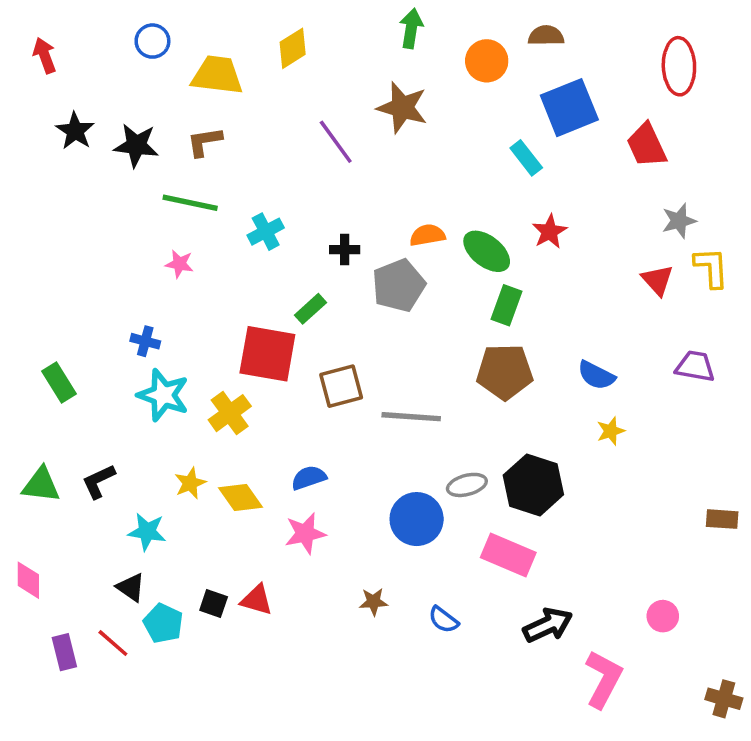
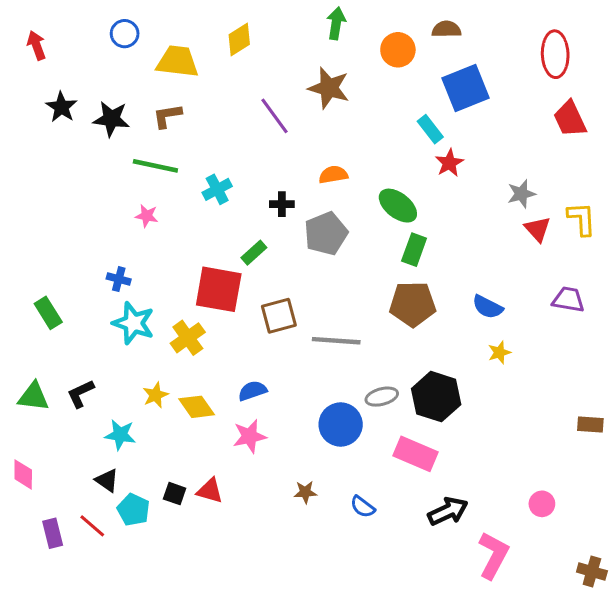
red trapezoid: (647, 145) -> (570, 119), moved
gray star: (679, 221) -> (521, 194), moved
red star: (550, 232) -> (449, 163), moved
orange semicircle: (427, 235) -> (333, 175), moved

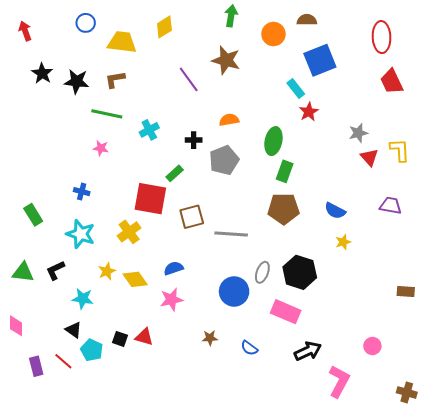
green ellipse: (398, 206) -> (273, 141), turned 64
cyan star: (133, 323) -> (81, 234), moved
gray ellipse: (382, 397) -> (262, 272), turned -55

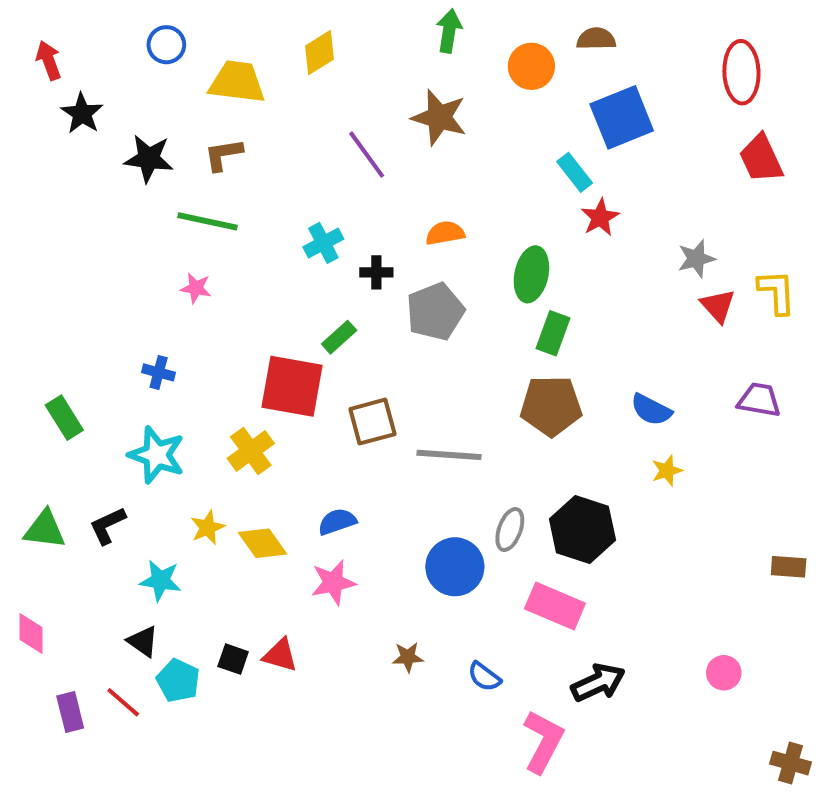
black star: (42, 73) -> (82, 113), moved
cyan cross: (149, 130) -> (323, 243), moved
pink L-shape: (339, 381) -> (543, 741), moved

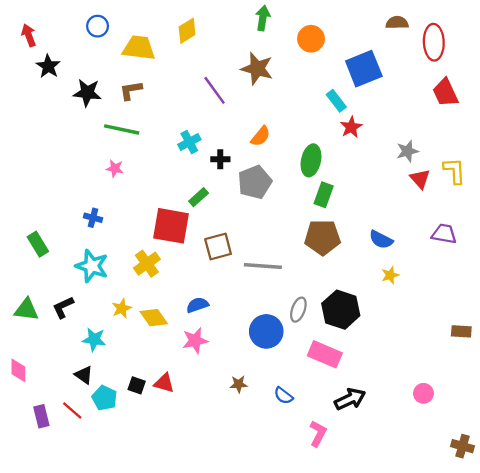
brown semicircle: (596, 39) -> (397, 23), moved
orange semicircle: (445, 233) -> (261, 136), turned 140
pink L-shape: (543, 741) -> (318, 434), size x0.7

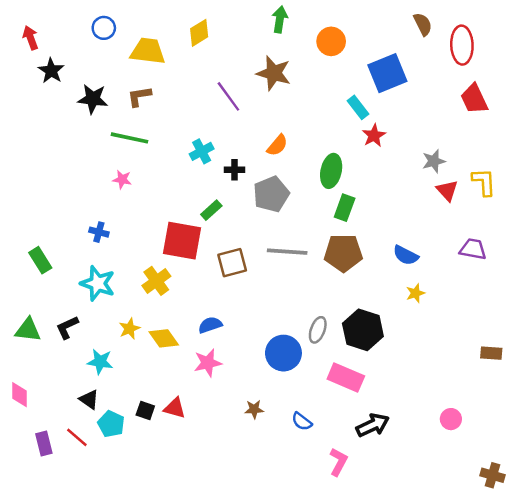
brown semicircle: (397, 23) -> (423, 24), turned 65
gray line: (263, 266) -> (287, 252), moved

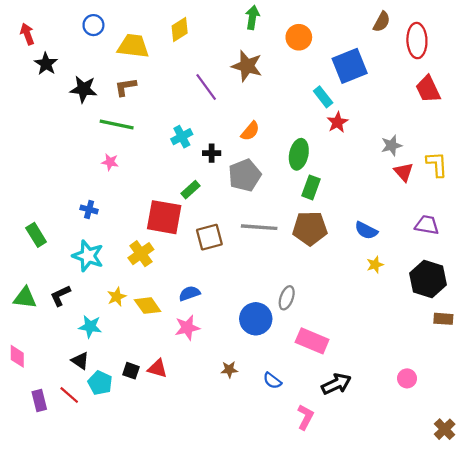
brown semicircle: (423, 24) -> (382, 22), turned 55
black hexagon: (363, 330) -> (428, 279), moved
brown cross: (492, 475) -> (445, 429), turned 30

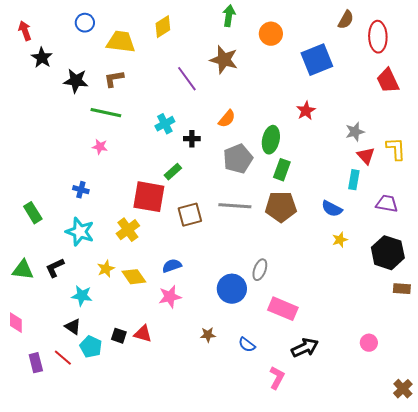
cyan rectangle: (323, 97) -> (354, 180), moved, turned 48
gray pentagon: (245, 175) -> (238, 159), moved

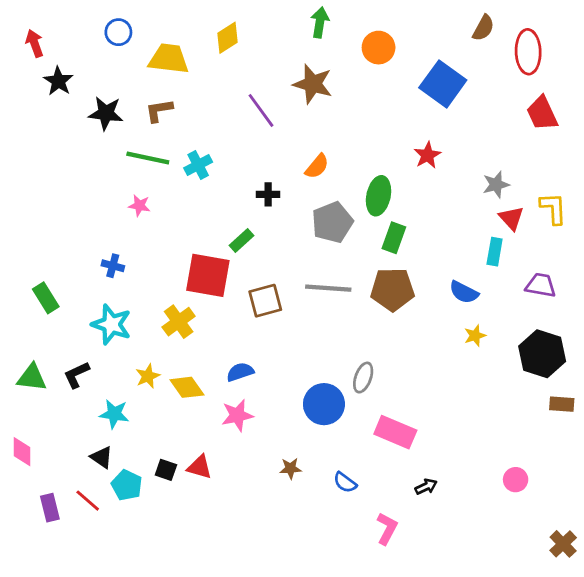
blue square: (317, 60) -> (443, 84), turned -32
cyan cross: (165, 124) -> (198, 165), moved
black arrow: (305, 348) -> (426, 487), size x0.6

